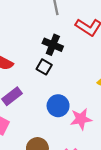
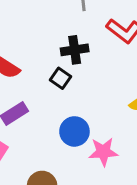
black cross: (53, 45) -> (75, 50), turned -36

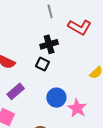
pink star: (103, 152) -> (77, 108), turned -30

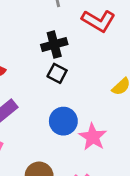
black square: (42, 64) -> (57, 73), moved

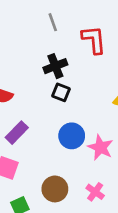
red L-shape: (98, 21) -> (94, 40), turned -120

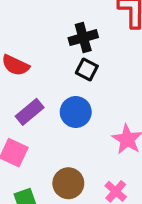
blue circle: (72, 136) -> (76, 112), moved

